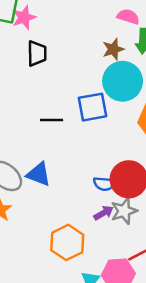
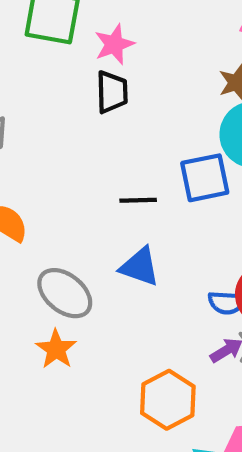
pink star: (24, 17) -> (114, 44), moved
blue triangle: (39, 174) -> (140, 267), moved

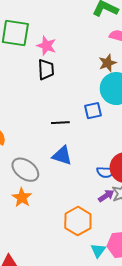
pink star: (114, 44) -> (46, 46), turned -30
blue square: (205, 178) -> (93, 111), size x0.7

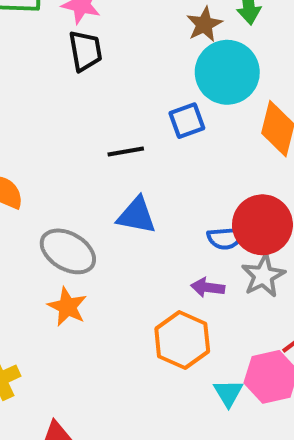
purple arrow: (106, 196) -> (208, 287), moved, turned -133

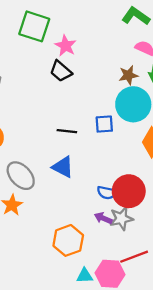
black trapezoid: (85, 51) -> (61, 71), turned 125
purple arrow: (208, 287) -> (103, 218), moved
cyan triangle: (228, 393) -> (85, 276), turned 42

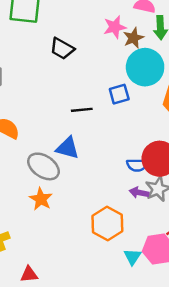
pink star: (66, 46) -> (115, 27), moved, turned -30
blue triangle: (63, 167) -> (67, 148), moved
cyan triangle: (85, 276) -> (132, 257), turned -42

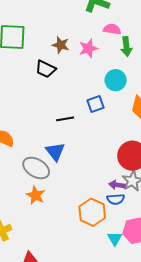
brown star: (133, 38) -> (61, 45), moved, turned -30
cyan circle: (145, 67) -> (116, 80), size x0.7
blue triangle: (67, 148) -> (55, 151), turned 40
blue semicircle: (137, 165) -> (116, 199), moved

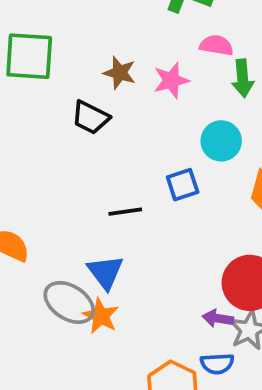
purple arrow: (117, 185) -> (218, 318), moved
orange star: (36, 195) -> (101, 316), moved

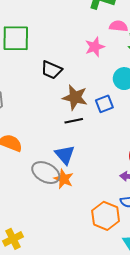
brown star: (120, 73) -> (75, 97), moved, size x1.4

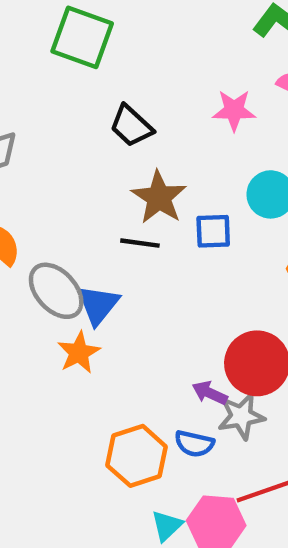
gray ellipse: (46, 173) -> (56, 291), moved

